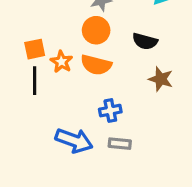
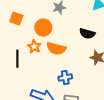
orange circle: (96, 30) -> (43, 28), moved
orange square: (35, 49) -> (16, 19), moved, turned 32

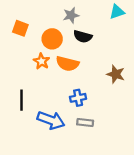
black semicircle: (87, 34) -> (83, 37), moved
black line: (17, 59) -> (21, 100), moved

